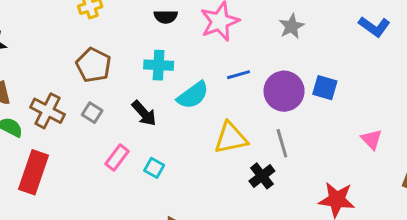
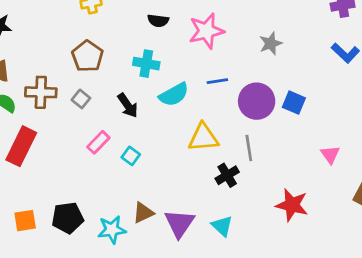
brown cross: (47, 111) -> (41, 92), turned -32

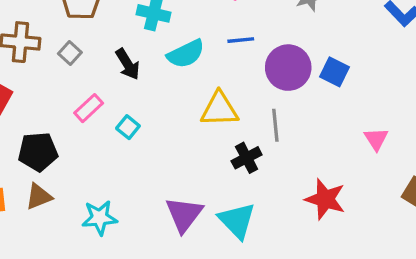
brown triangle: (143, 213) -> (39, 197), moved
black pentagon: (68, 218) -> (38, 152), moved
cyan triangle: (222, 226) -> (237, 221), size x1.4

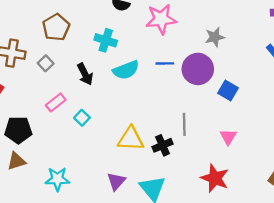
purple circle: (288, 68) -> (198, 69), moved
yellow triangle: (219, 109) -> (131, 139), moved
pink triangle: (376, 139) -> (228, 137), moved
purple triangle: (184, 214) -> (116, 181), size x0.7

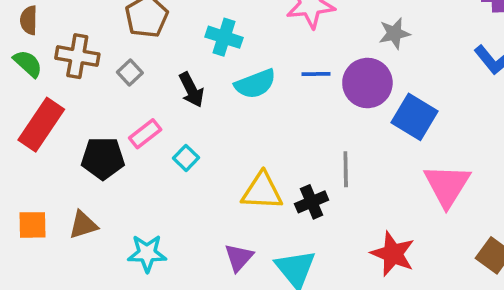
blue square: (228, 90) -> (414, 117), size x1.4
black pentagon: (18, 130) -> (103, 158), moved
pink triangle: (228, 137) -> (447, 185), moved, size x1.8

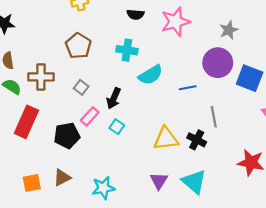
gray square: (130, 72) -> (81, 87), moved
blue line: (316, 74) -> (188, 88), moved
black arrow: (191, 90) -> (114, 98), moved, turned 60
black cross: (312, 202) -> (197, 140), turned -30

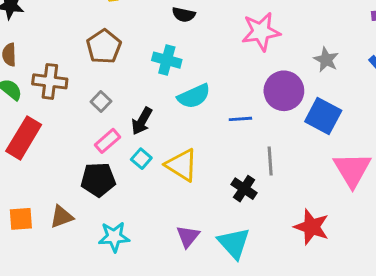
pink star: (175, 22) -> (261, 32), moved
gray star: (229, 30) -> (326, 60), moved, turned -30
black pentagon: (67, 136) -> (98, 180), moved
yellow triangle: (166, 139) -> (182, 165), moved, turned 32

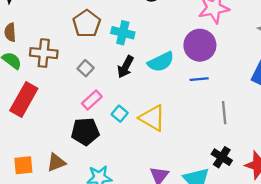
cyan cross: (167, 60) -> (123, 33), moved
purple circle: (284, 91) -> (200, 45), moved
black arrow: (142, 121) -> (125, 67), moved
black cross: (244, 189) -> (222, 157), moved

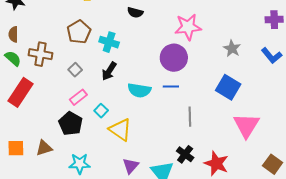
cyan semicircle: (161, 62) -> (139, 90), moved, turned 30
yellow triangle: (152, 118) -> (120, 130), moved
black pentagon: (85, 132) -> (71, 124), turned 30

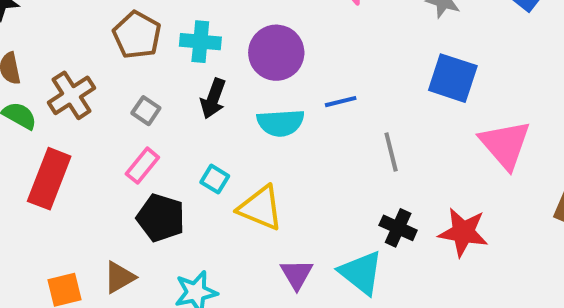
brown cross: (40, 54) -> (71, 95), turned -30
purple circle: (174, 58) -> (276, 53), moved
pink rectangle: (78, 97) -> (142, 166), moved

